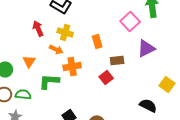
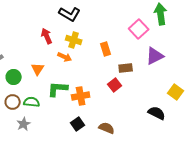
orange cross: (72, 66) -> (81, 96), moved

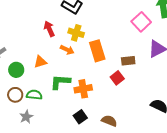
orange rectangle: (106, 49) -> (97, 51), moved, size x1.5
orange triangle: (38, 69) -> (40, 62), turned 40

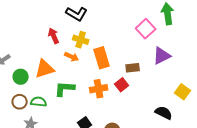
orange triangle: (40, 62) -> (45, 69), size x1.5
orange cross: (83, 89) -> (99, 89), moved

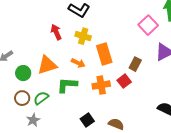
orange arrow: (72, 57) -> (78, 63), moved
brown rectangle: (133, 68) -> (135, 64), turned -56
green semicircle: (39, 102) -> (41, 98), turned -42

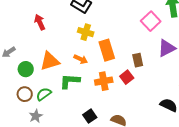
red arrow: (56, 32) -> (40, 22), moved
brown rectangle: (135, 64) -> (138, 60), turned -40

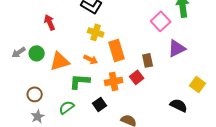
green circle: (26, 69) -> (37, 53), moved
green semicircle: (44, 94) -> (67, 107), moved
gray star: (36, 116) -> (38, 116), moved
black square: (90, 116) -> (100, 104), moved

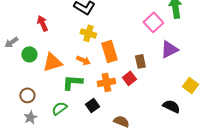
gray arrow: (19, 52) -> (11, 42), moved

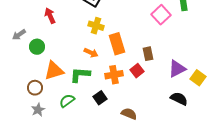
purple triangle: (169, 49) -> (177, 69), moved
orange triangle: (52, 62) -> (54, 71), moved

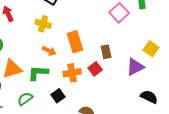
yellow cross: (96, 26) -> (43, 24), moved
yellow square: (198, 78) -> (151, 49), moved
black semicircle: (179, 99) -> (149, 97), moved

